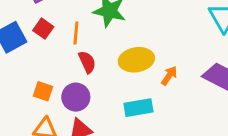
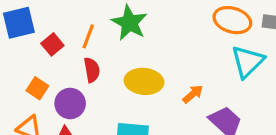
red square: (43, 29) -> (52, 44), moved
orange arrow: (169, 76) -> (193, 94), moved

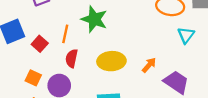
cyan triangle: (248, 62) -> (186, 35), size x0.7
red semicircle: (92, 70) -> (72, 58), turned -150

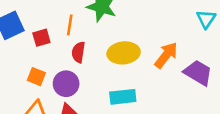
red square: (40, 44) -> (41, 38), turned 35
orange arrow: (149, 65) -> (166, 55), size x1.5

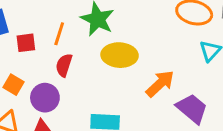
yellow ellipse: (124, 53) -> (120, 55), moved

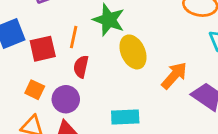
red square: (26, 43) -> (43, 49), size x1.4
yellow ellipse: (120, 55) -> (133, 52), turned 68

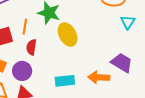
orange arrow: (174, 76) -> (99, 77), moved, turned -125

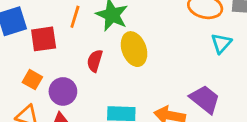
orange line: (25, 27) -> (75, 17), moved
red semicircle: (31, 47) -> (95, 61), moved

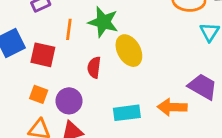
red square: (44, 39) -> (43, 55), turned 30

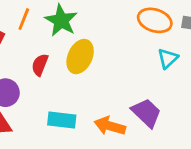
yellow ellipse: (129, 51) -> (80, 57), turned 40

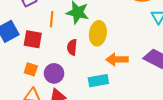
orange arrow: (110, 126) -> (117, 60), moved

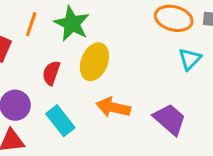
cyan rectangle: (98, 81) -> (60, 121), moved, turned 48

